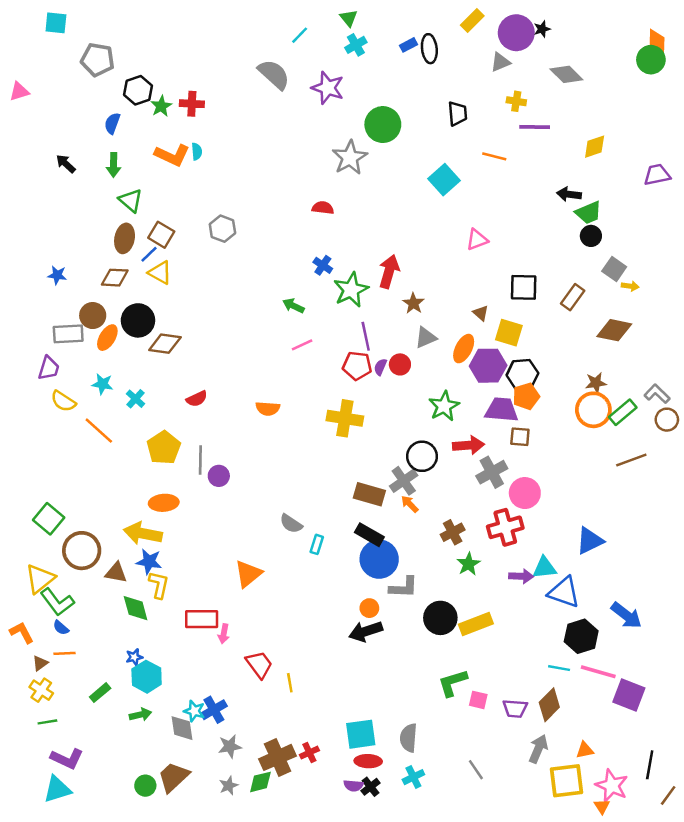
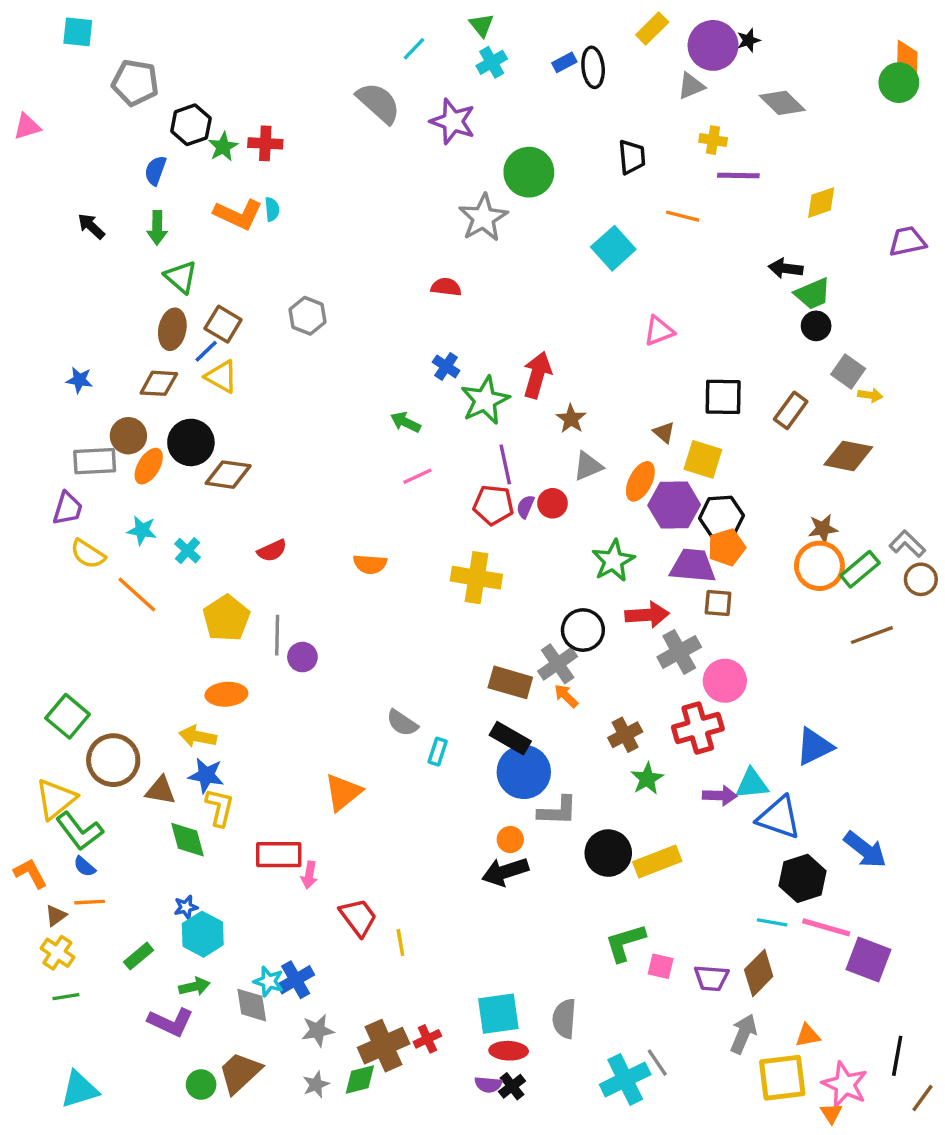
yellow arrow: (143, 533) -> (198, 736), size x0.7
purple L-shape: (67, 759) -> (171, 1022), moved
cyan cross: (413, 777) -> (625, 1079), moved, size x1.6

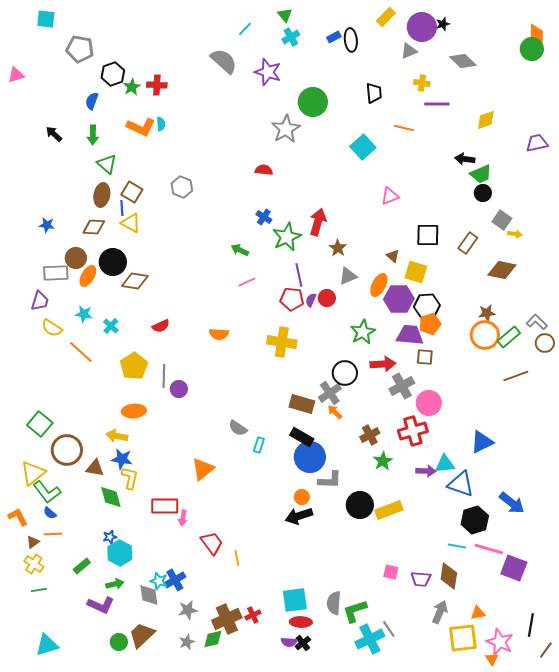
blue line: (206, 351) -> (122, 208), turned -49
green L-shape: (625, 943) -> (355, 611), moved
brown diamond: (759, 973) -> (449, 576), turned -36

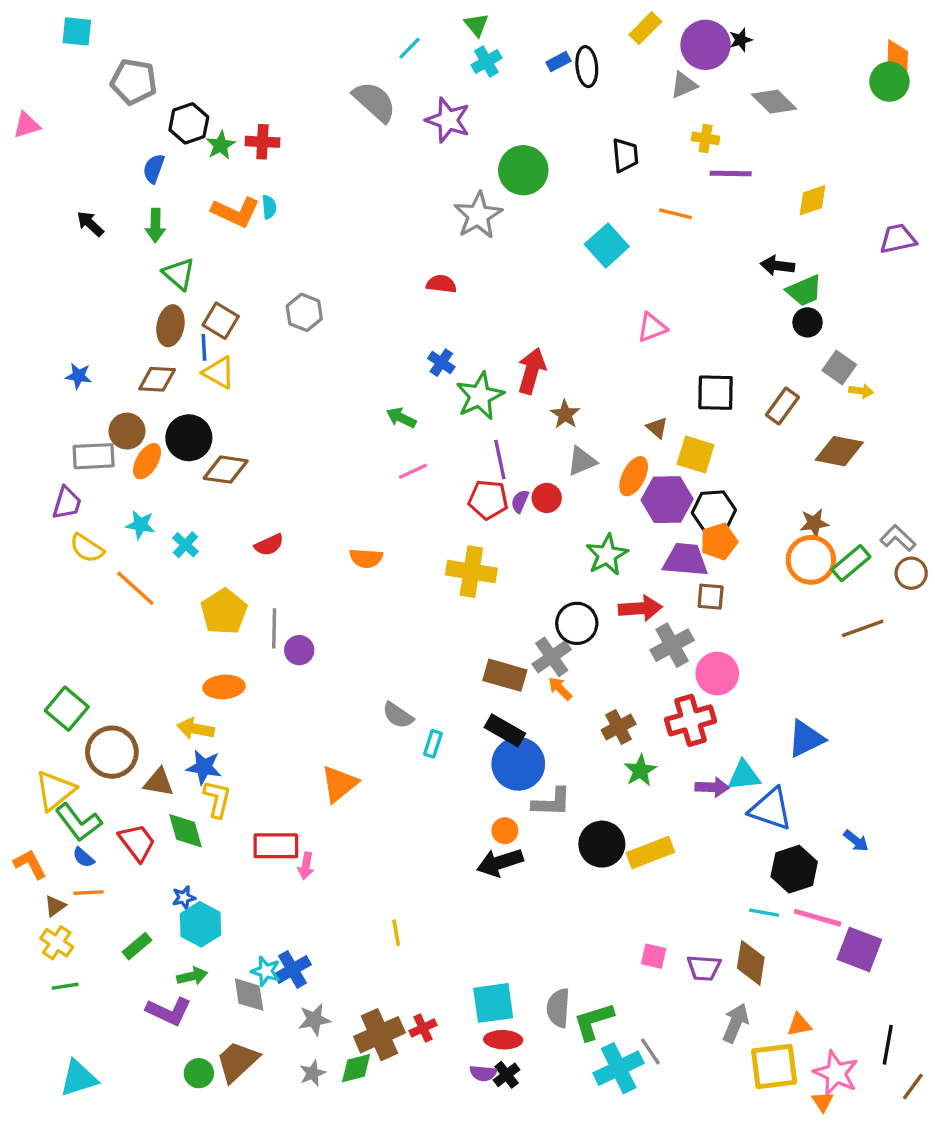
blue arrow: (512, 503) -> (856, 841), size x0.6
red trapezoid: (212, 543) -> (137, 842), moved

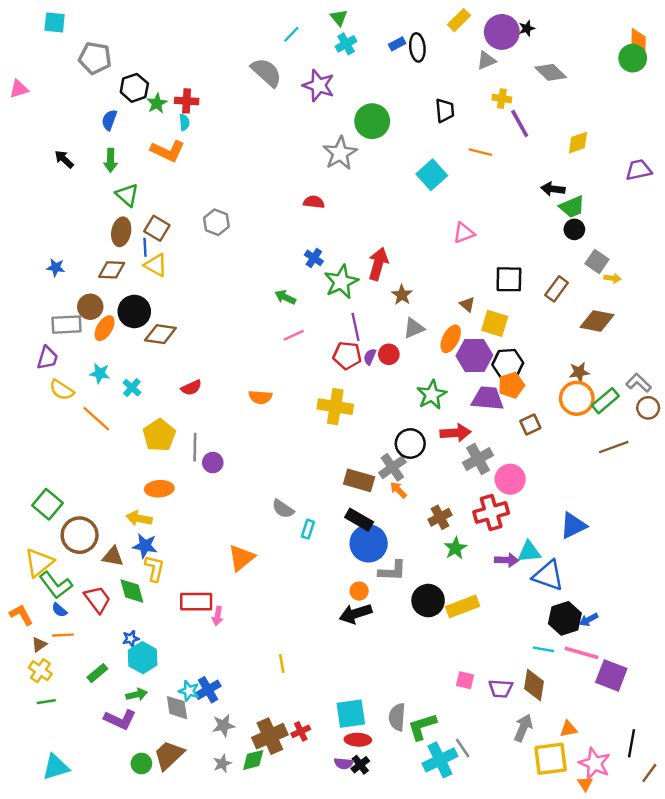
purple line: (731, 174) -> (520, 124), turned 60
cyan semicircle: (269, 207) -> (184, 122), moved
brown square: (711, 597) -> (530, 424), moved, turned -30
blue arrow: (856, 841) -> (589, 620), moved, turned 114

